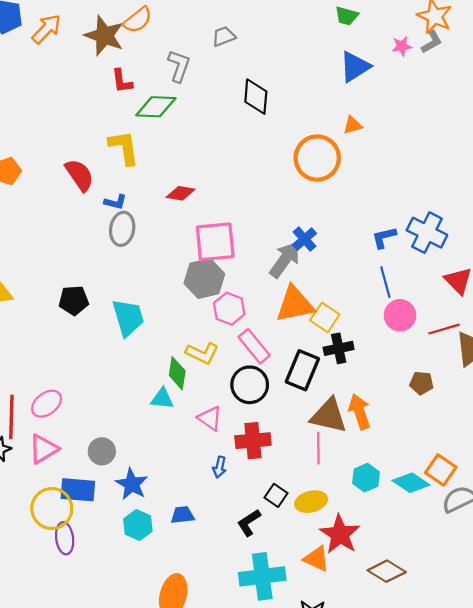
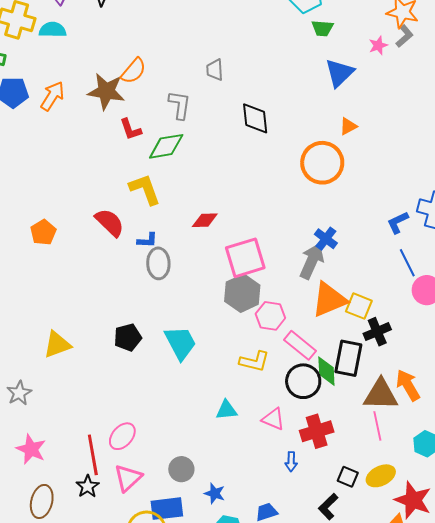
gray trapezoid: (224, 36) -> (215, 70), turned -60
green diamond: (177, 373) -> (326, 371), moved
blue star: (132, 484) -> (215, 493), size x0.7

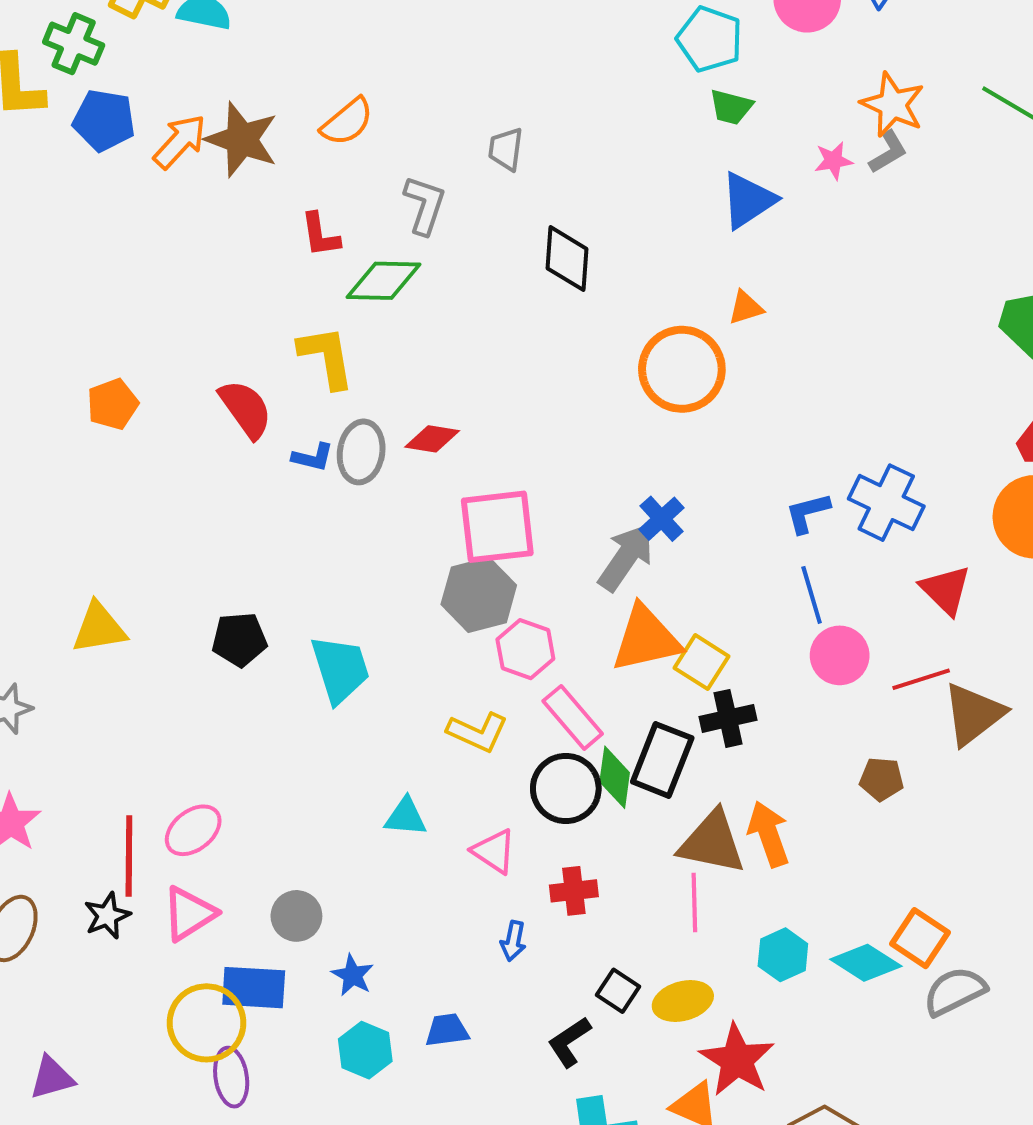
brown star: (106, 91) -> (242, 140), moved
gray ellipse: (158, 263) -> (361, 452), moved
red cross: (317, 431) -> (574, 891), size x0.7

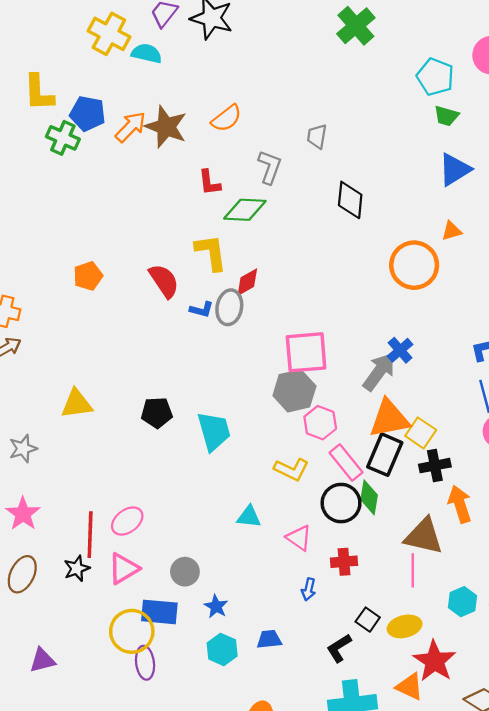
green cross: (74, 44) -> (63, 138), moved
red diamond: (432, 439) -> (247, 282), moved, turned -40
black rectangle: (662, 760) -> (385, 455), moved
orange arrow: (769, 834) -> (460, 504), moved

